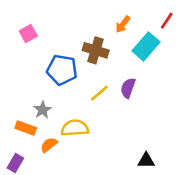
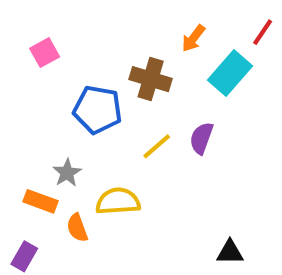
orange semicircle: (49, 145) -> (77, 228), turned -72

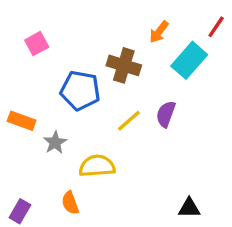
orange rectangle: (41, 201) -> (22, 121), moved
orange semicircle: (77, 228) -> (70, 203), moved

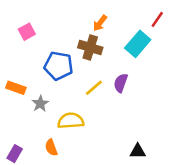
orange arrow: (159, 32) -> (100, 23), moved

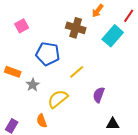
orange arrow: (100, 23) -> (98, 11), moved
brown cross: (90, 48) -> (76, 28), moved
purple semicircle: (121, 83) -> (99, 95), moved
yellow semicircle: (71, 121) -> (58, 99), turned -35

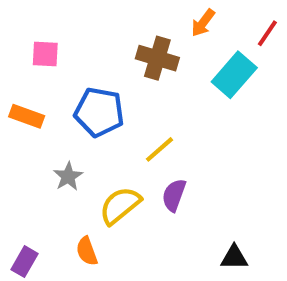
pink square: (22, 26) -> (45, 54), turned 32
orange rectangle: (13, 72) -> (27, 116), moved
purple semicircle: (99, 95) -> (174, 195), moved

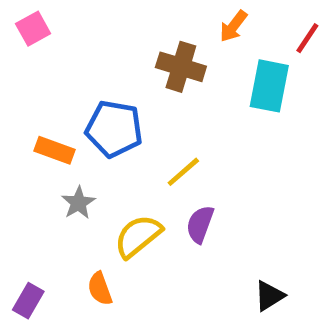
pink square: (45, 54) -> (33, 29), moved, turned -32
cyan rectangle: (234, 75) -> (269, 86), turned -30
orange rectangle: (27, 116) -> (54, 150), moved
black triangle: (234, 257) -> (269, 296), turned -32

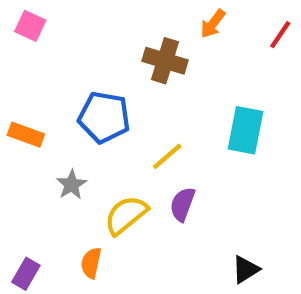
pink square: (33, 29) -> (30, 26), turned -36
cyan rectangle: (269, 86) -> (245, 130), moved
orange rectangle: (54, 150) -> (26, 135), moved
orange semicircle: (100, 289) -> (91, 263), turned 32

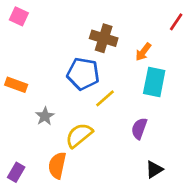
orange arrow: (213, 24) -> (143, 52), moved
blue pentagon: (104, 117) -> (83, 74), moved
purple semicircle: (182, 204) -> (139, 128), moved
orange semicircle: (91, 263) -> (57, 165), size x1.4

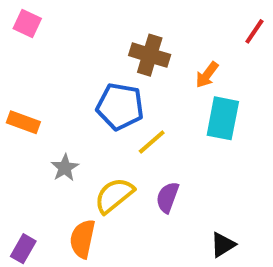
purple semicircle: (139, 128) -> (167, 197), moved

